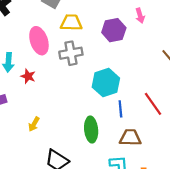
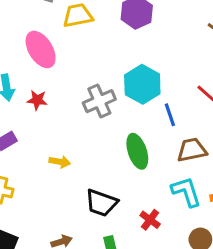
gray cross: (71, 53) -> (99, 101), moved
yellow arrow: (34, 124) -> (60, 162), turned -96

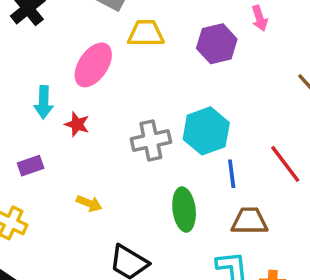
pink ellipse: (41, 50) -> (93, 65), turned 54

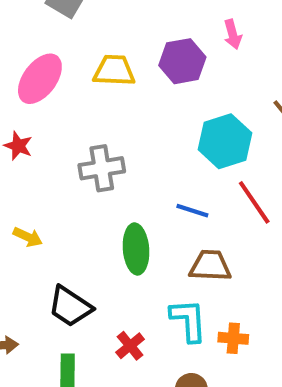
yellow trapezoid: (146, 33) -> (114, 70), moved
cyan hexagon: (206, 131) -> (225, 141), moved
blue line: (232, 174) -> (192, 211), turned -68

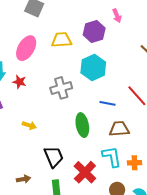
cyan hexagon: (225, 141) -> (93, 68), moved
black trapezoid: (70, 307) -> (54, 157), turned -140
red cross: (130, 346) -> (85, 172), size x1.6

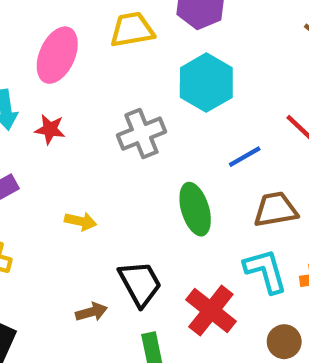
blue line: (107, 103) -> (245, 157), turned -35
brown arrow: (24, 179) -> (92, 312), moved

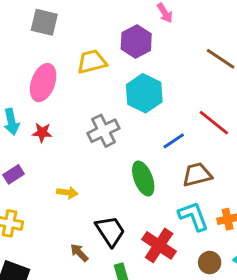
brown arrow: (92, 312) -> (79, 253), turned -114

